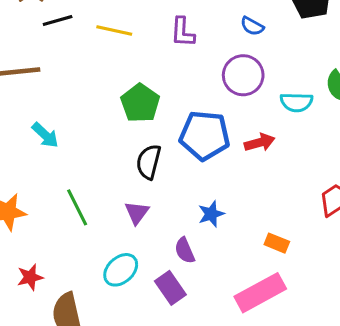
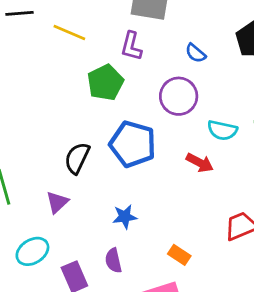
green pentagon: (140, 103) -> (105, 82), moved
red arrow: (260, 142) -> (200, 163), moved, turned 32
purple semicircle: (185, 251) -> (113, 260), moved

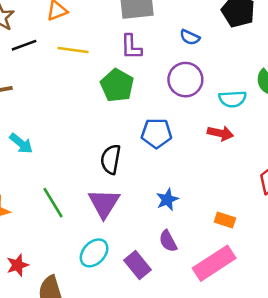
blue pentagon: (133, 144) -> (157, 133), size x0.7
purple triangle: (57, 202) -> (104, 203), size x1.5

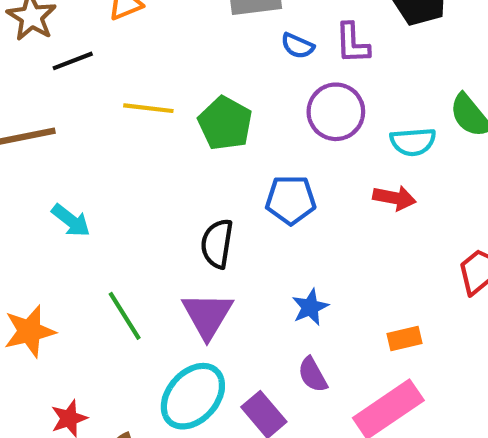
blue semicircle: (190, 37) -> (298, 46), moved
purple L-shape: (131, 47) -> (352, 43), moved
yellow line: (73, 50) -> (148, 108), moved
orange rectangle: (225, 220) -> (404, 339), turned -30
cyan ellipse: (94, 253) -> (193, 396), size x1.4

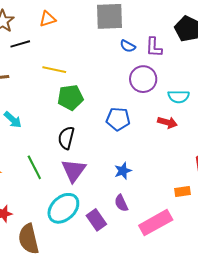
green pentagon: (225, 123) -> (70, 97), moved, turned 30
black semicircle: (217, 244) -> (66, 138), moved
orange rectangle: (404, 339) -> (183, 192), moved

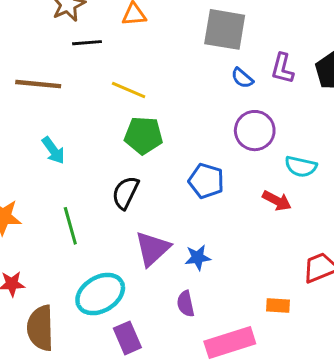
purple L-shape: (154, 47) -> (282, 68), moved
purple triangle: (74, 170) -> (153, 249), moved
purple rectangle: (96, 220) -> (127, 338), moved

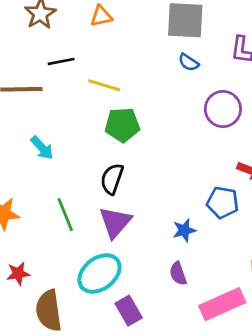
black line: (87, 43) -> (61, 61), moved
blue semicircle: (242, 78) -> (189, 62), moved
blue pentagon: (206, 181) -> (223, 202), moved
purple triangle: (153, 249) -> (115, 222), moved

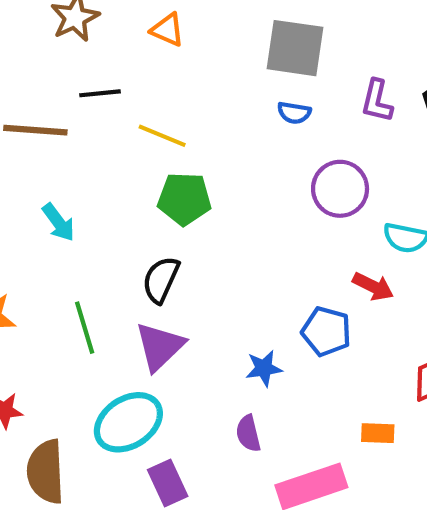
orange triangle: (101, 16) -> (168, 30), turned 30
blue semicircle: (189, 62) -> (294, 113), turned -30

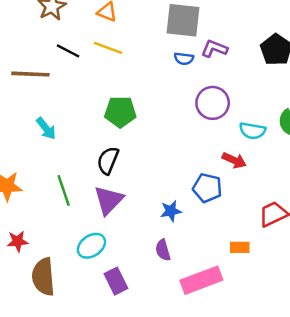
black line: (100, 93) -> (68, 51), turned 35
purple L-shape: (377, 101) -> (214, 49), moved, turned 100
yellow line: (162, 136) -> (108, 48), moved
cyan ellipse: (128, 422) -> (91, 246), size x0.7

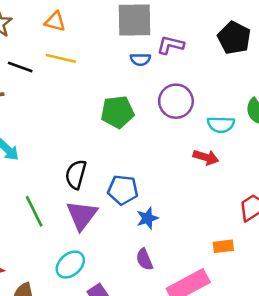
green pentagon: (120, 112) -> (117, 112), moved
blue pentagon: (207, 188) -> (123, 190), moved

